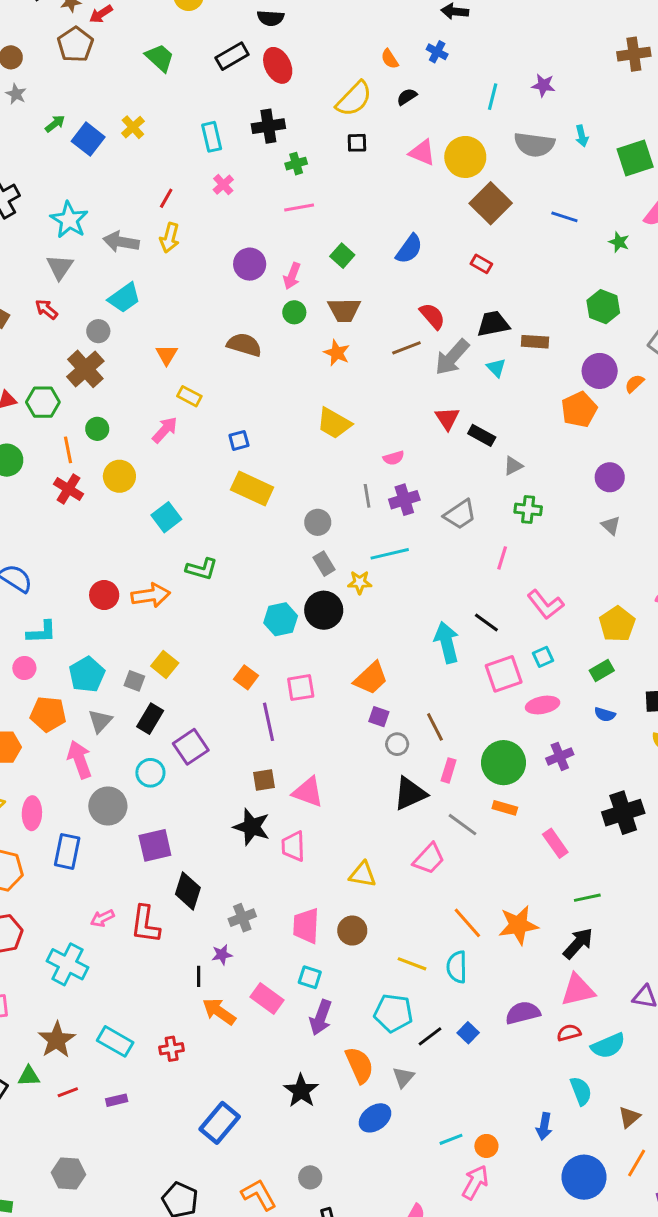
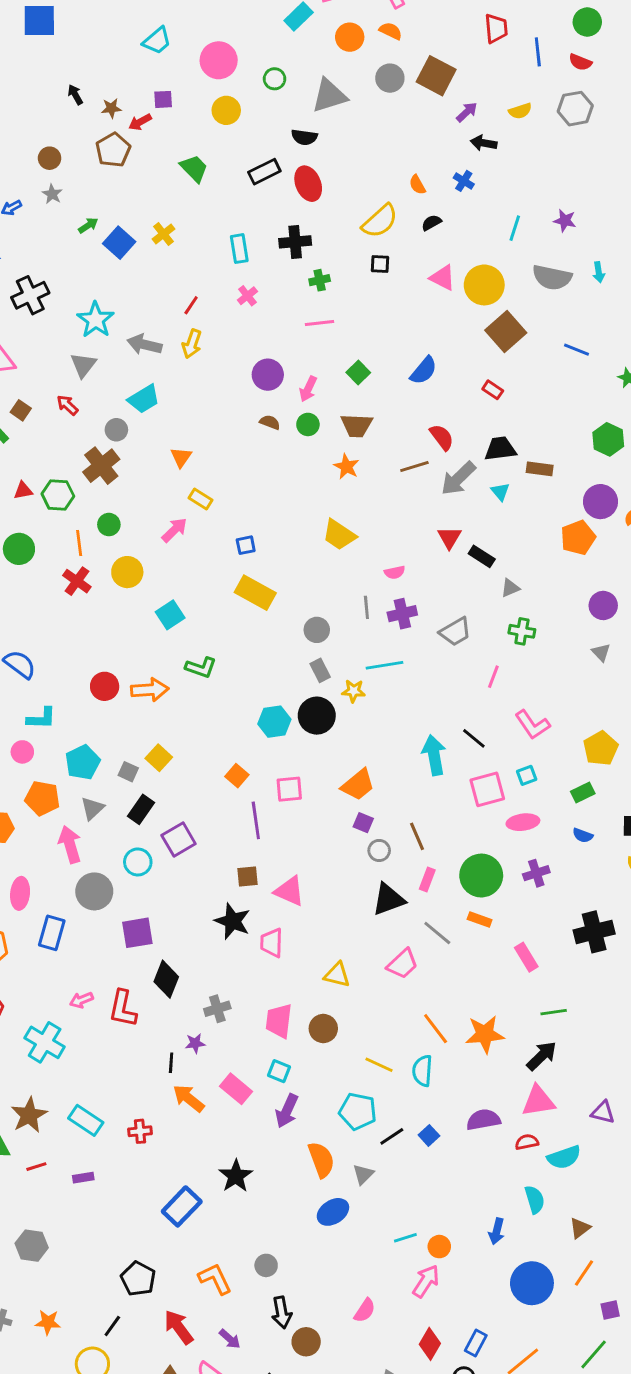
brown semicircle: (244, 345) -> (270, 422), moved, size x0.6
black star: (301, 1091) -> (236, 1176), moved

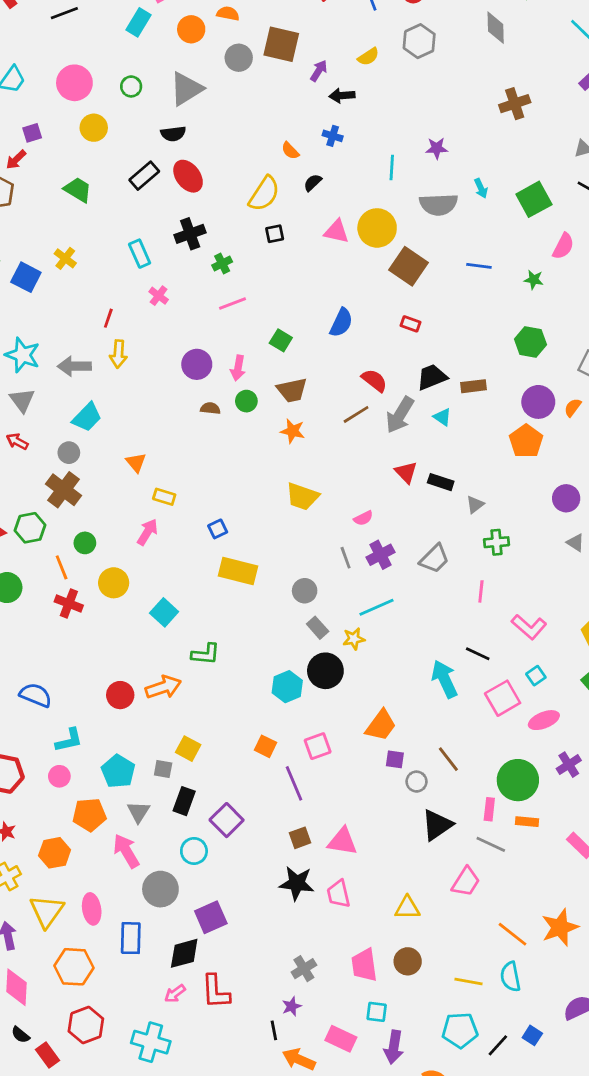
pink rectangle: (427, 879) -> (489, 809), moved
black diamond: (166, 979) -> (184, 953), moved, turned 68

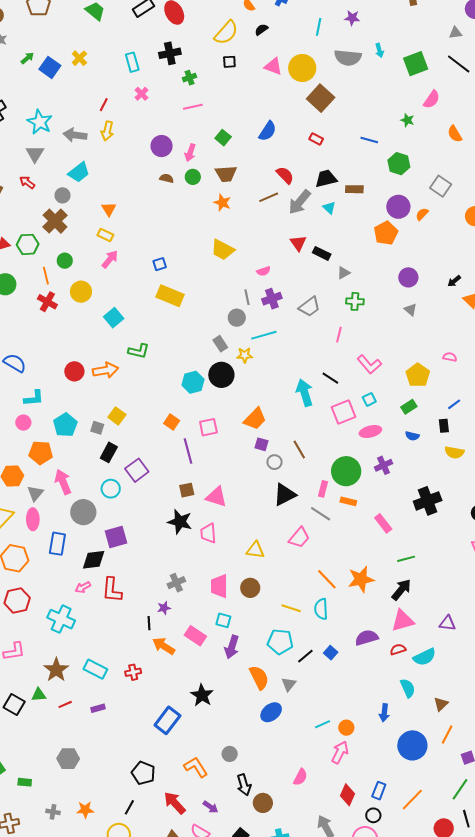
blue line: (479, 266) -> (369, 140), moved
yellow rectangle: (164, 497) -> (105, 235), moved
gray circle: (305, 591) -> (237, 318), moved
gray triangle: (138, 812) -> (35, 493), moved

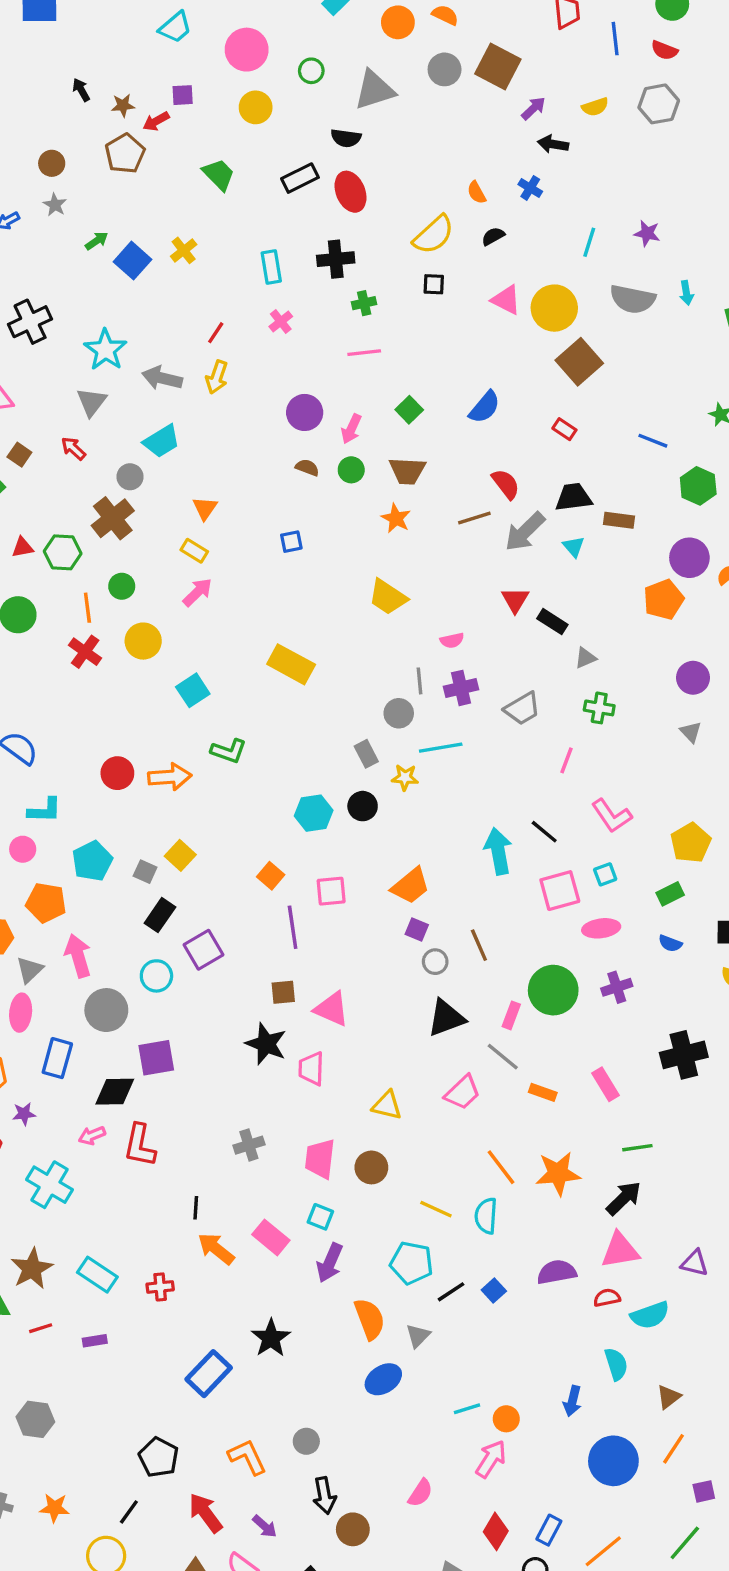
blue square: (160, 264) -> (291, 542), moved
black circle: (221, 375) -> (363, 806), size x0.7
orange rectangle: (348, 501) -> (543, 1092), moved
purple star: (164, 608) -> (24, 1114), moved

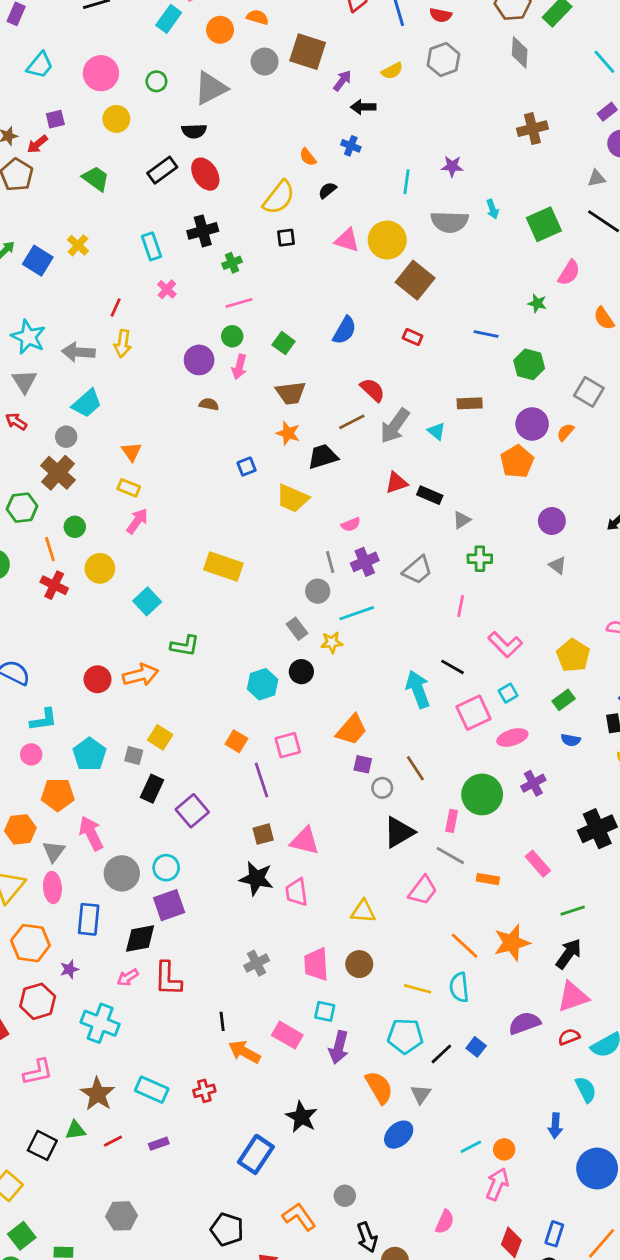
green circle: (351, 470) -> (232, 336), moved
black trapezoid: (573, 497) -> (323, 457), moved
blue square: (291, 542) -> (247, 467), moved
red triangle: (515, 600) -> (396, 483), turned 50
cyan circle: (156, 976) -> (166, 868), moved

